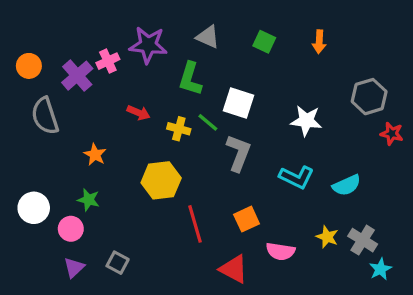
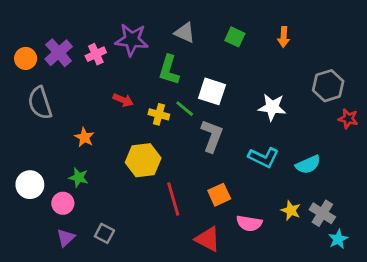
purple cross: (77, 76) -> (59, 53), moved

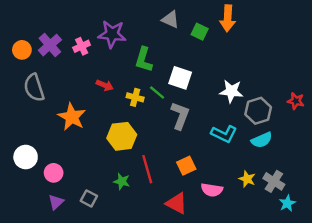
gray triangle: (185, 33) -> (170, 19), moved
orange arrow: (284, 37) -> (228, 18), moved, size x1.5
gray hexagon: (328, 86) -> (258, 111), moved
orange star: (84, 137) -> (72, 117), size x1.6
green star: (79, 177) -> (122, 181), moved

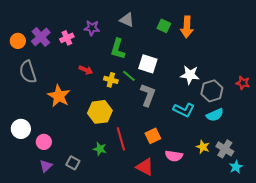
orange arrow: (228, 18) -> (187, 27), moved
gray triangle: (170, 19) -> (127, 20), moved
purple star: (112, 34) -> (92, 28), size x0.7

